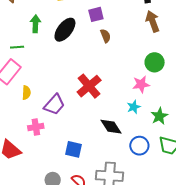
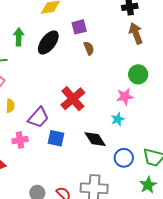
green star: (159, 116) -> (148, 185), moved
blue square: (74, 149) -> (56, 138), moved

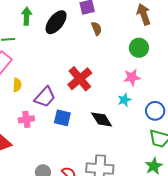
green circle: (138, 74) -> (139, 48), moved
blue circle: (124, 158) -> (155, 111), moved

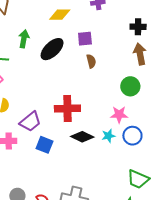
red cross: (80, 79) -> (67, 108), turned 30
blue circle: (155, 111) -> (132, 136), moved
black diamond: (102, 119) -> (82, 137), moved, turned -40

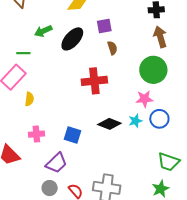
green arrow: (24, 39) -> (43, 31), turned -120
green circle: (130, 86) -> (153, 70), size x1.4
red cross: (67, 108) -> (94, 81), moved
purple trapezoid: (30, 122) -> (57, 163), moved

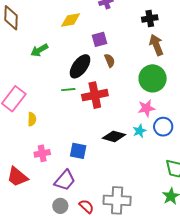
black ellipse: (72, 39) -> (80, 66), moved
green line: (23, 53) -> (68, 90), moved

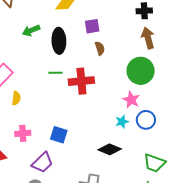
black ellipse: (80, 66) -> (59, 41), moved, turned -45
pink star: (146, 108) -> (131, 100), turned 30
black diamond: (114, 136) -> (110, 149), moved

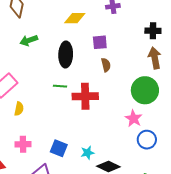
green arrow: (31, 30) -> (29, 40), moved
cyan star: (122, 122) -> (88, 153), moved

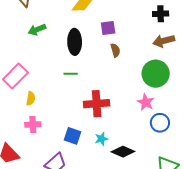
brown arrow: (155, 58) -> (164, 41), turned -90
red cross: (85, 96) -> (97, 104), moved
pink cross: (23, 144) -> (33, 125), moved

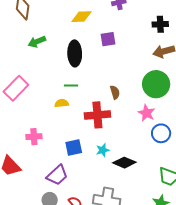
brown semicircle: (115, 50) -> (115, 92), moved
yellow semicircle: (31, 98) -> (62, 103), moved, turned -104
blue square: (72, 136) -> (74, 147), turned -30

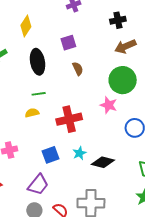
yellow diamond: (81, 17) -> (26, 26), moved, turned -45
brown semicircle: (115, 92) -> (78, 69), moved
pink star: (146, 113) -> (109, 105), moved

